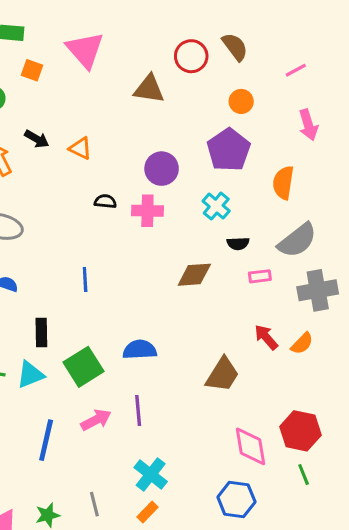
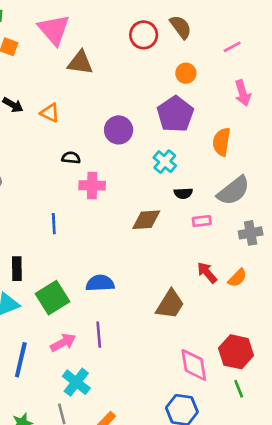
brown triangle: (149, 89) -> (80, 63), moved
pink cross: (147, 211) -> (92, 185), moved
gray cross: (318, 290) -> (251, 233), size x0.7
cyan cross: (151, 475) -> (76, 382), moved

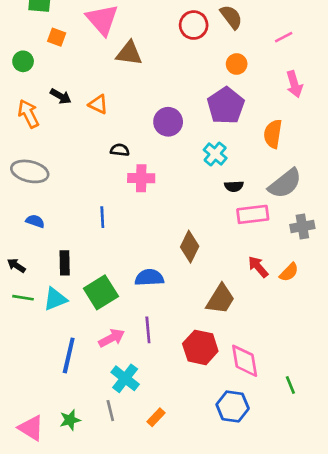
brown diamond: (146, 220) -> (190, 247), moved, turned -60
pink rectangle: (202, 221) -> (253, 214), size x1.6
red hexagon: (236, 352) -> (200, 347), moved

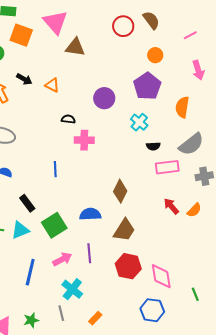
orange square: (57, 37) -> (21, 35), size x1.6
black rectangle: (65, 263) -> (27, 203), turned -36
brown trapezoid: (220, 299) -> (124, 230), moved

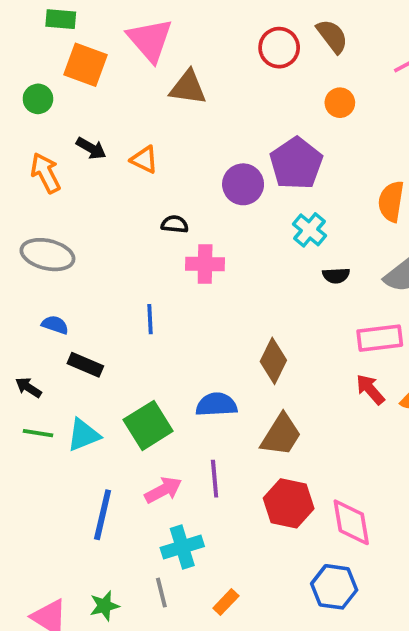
purple pentagon: (147, 86) -> (296, 163), moved
pink rectangle: (167, 167) -> (380, 338), moved
black rectangle: (27, 203) -> (85, 365), moved, turned -30
cyan cross: (72, 289) -> (182, 547), turned 35

